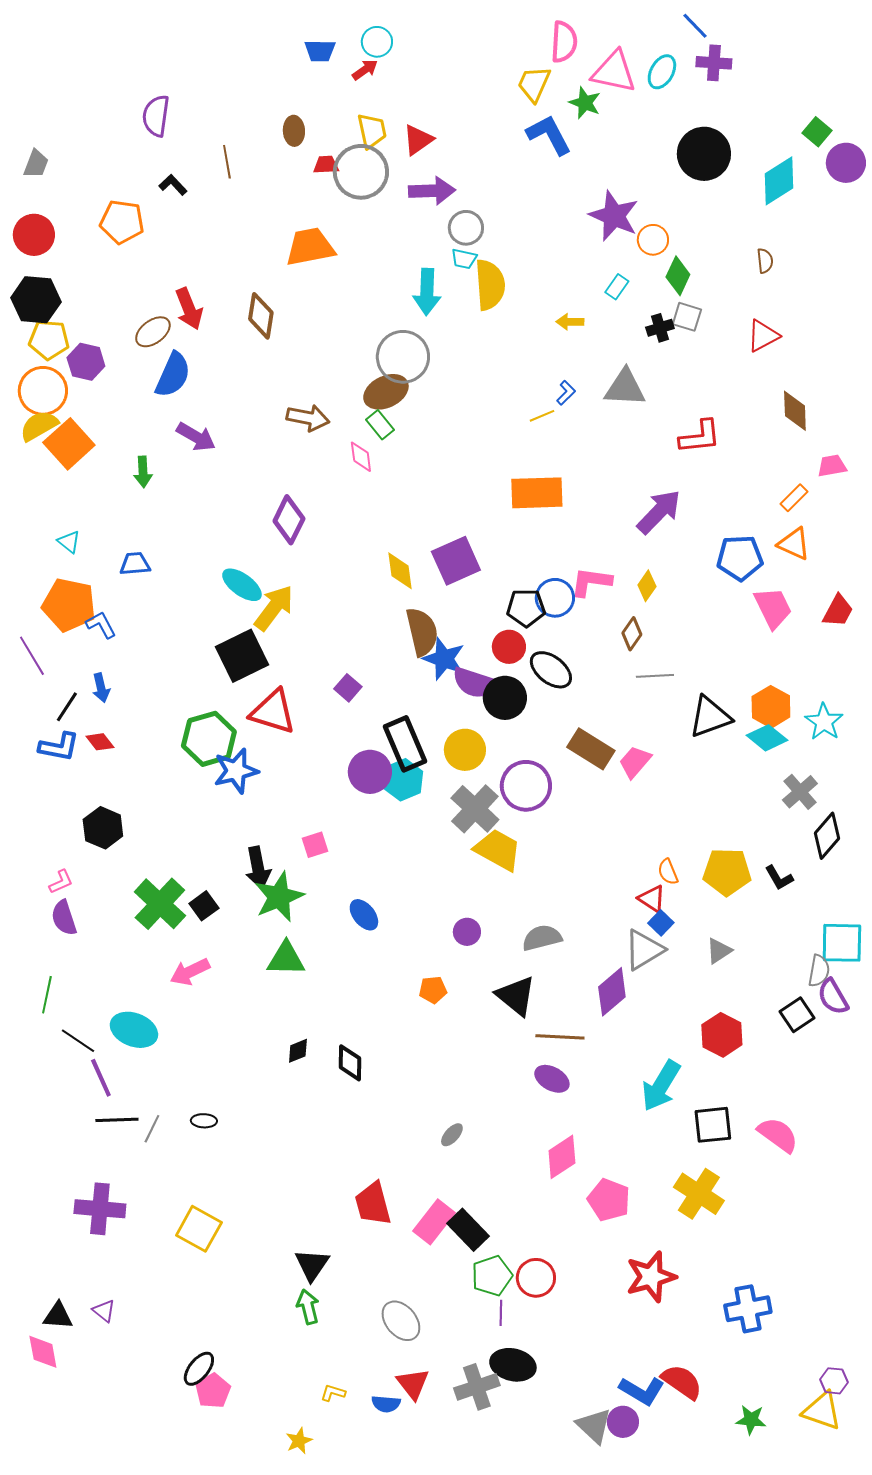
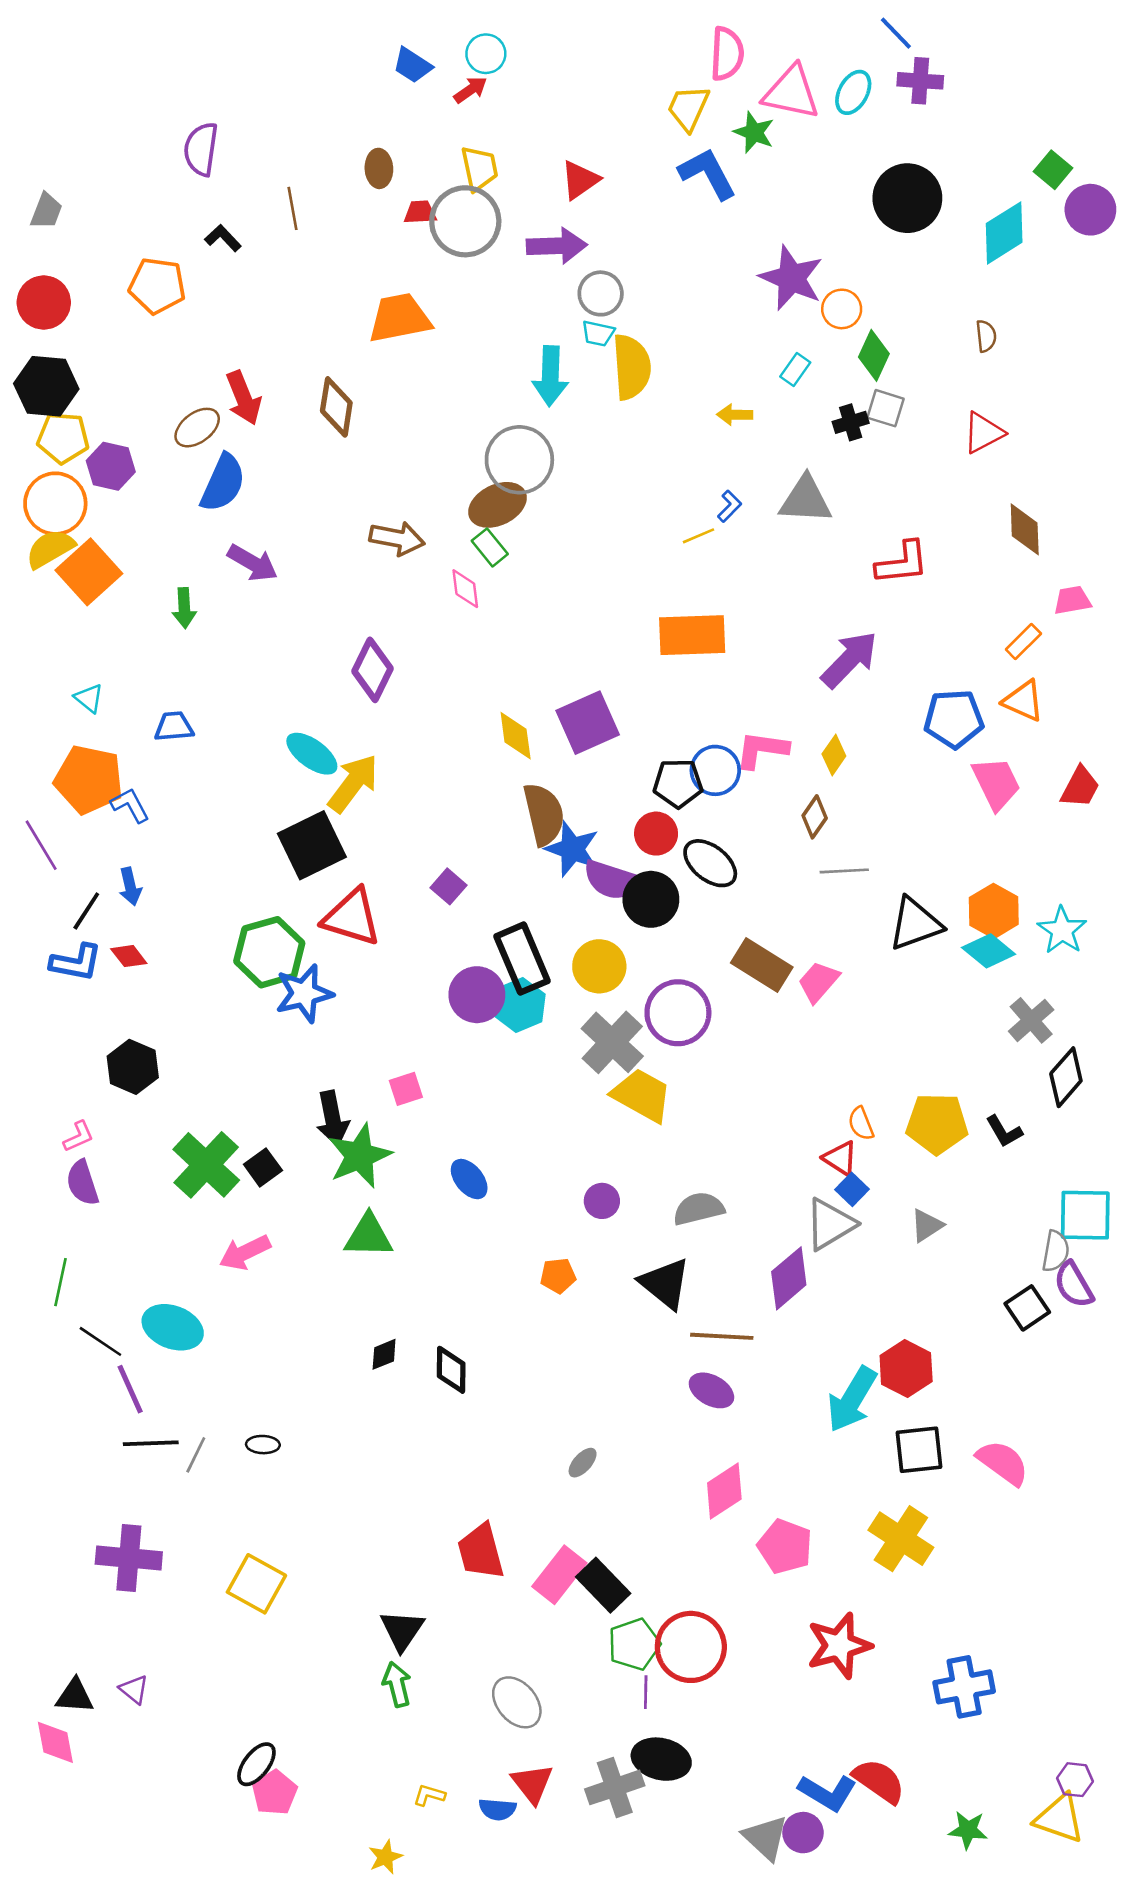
blue trapezoid: (320, 51) -> (412, 65), turned 32
red triangle: (418, 140) -> (580, 180), moved
red hexagon: (722, 1035) -> (906, 1369), moved
red circle: (536, 1278) -> (691, 1647), size x1.4

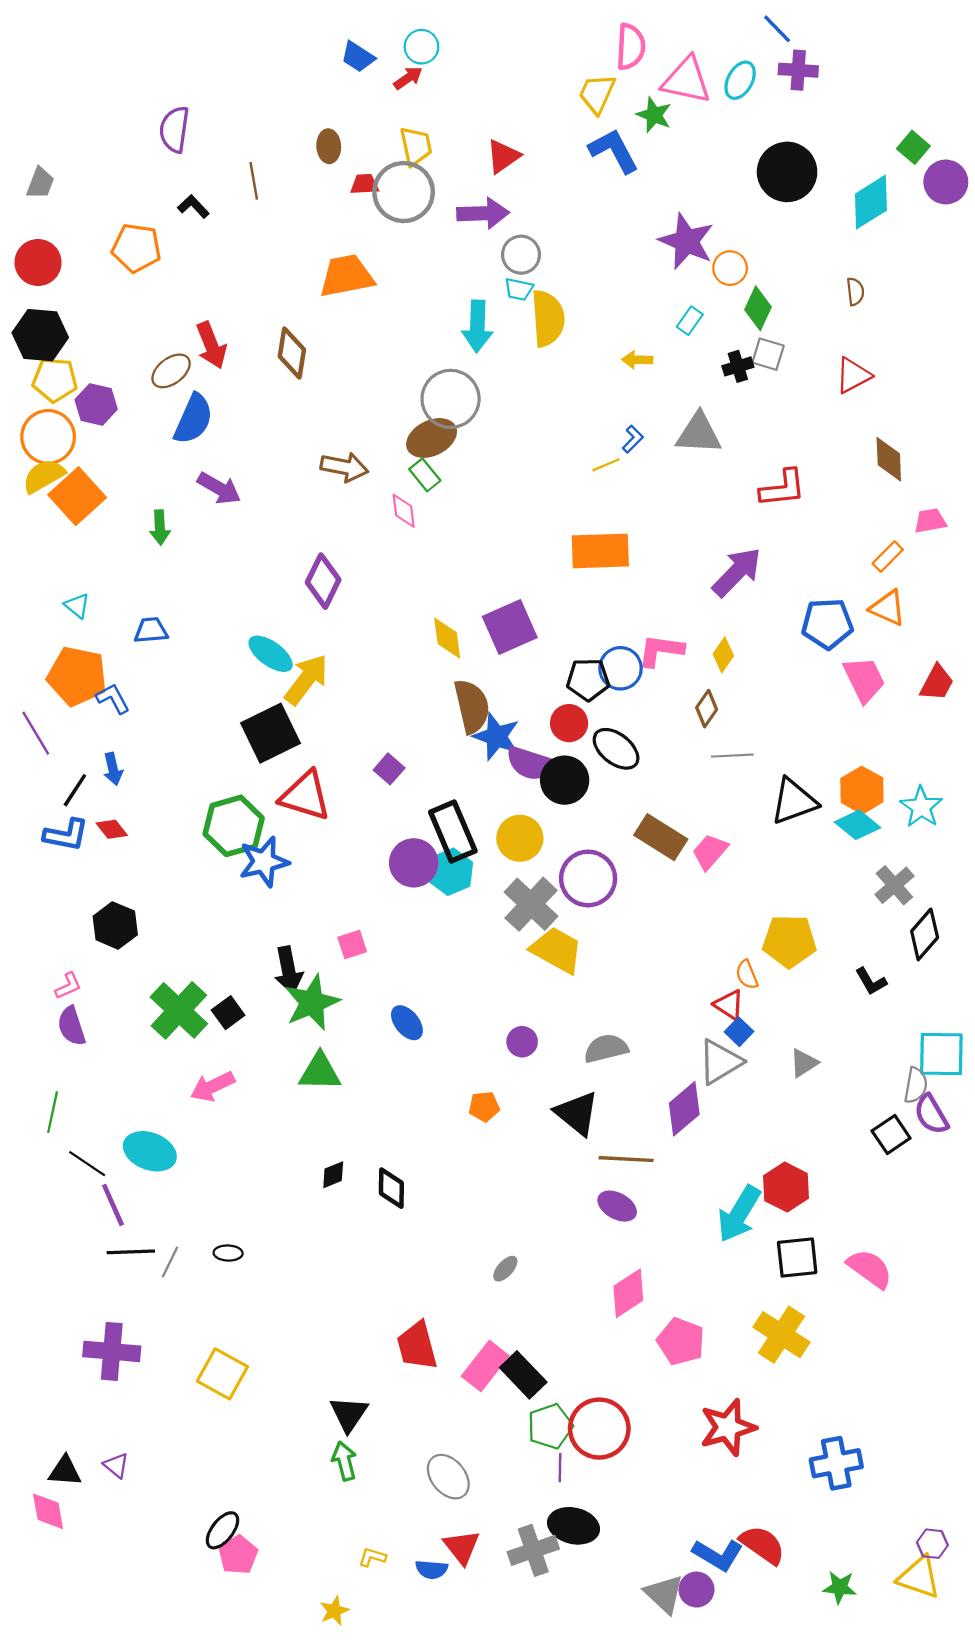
yellow pentagon: (937, 1124) -> (789, 941), moved

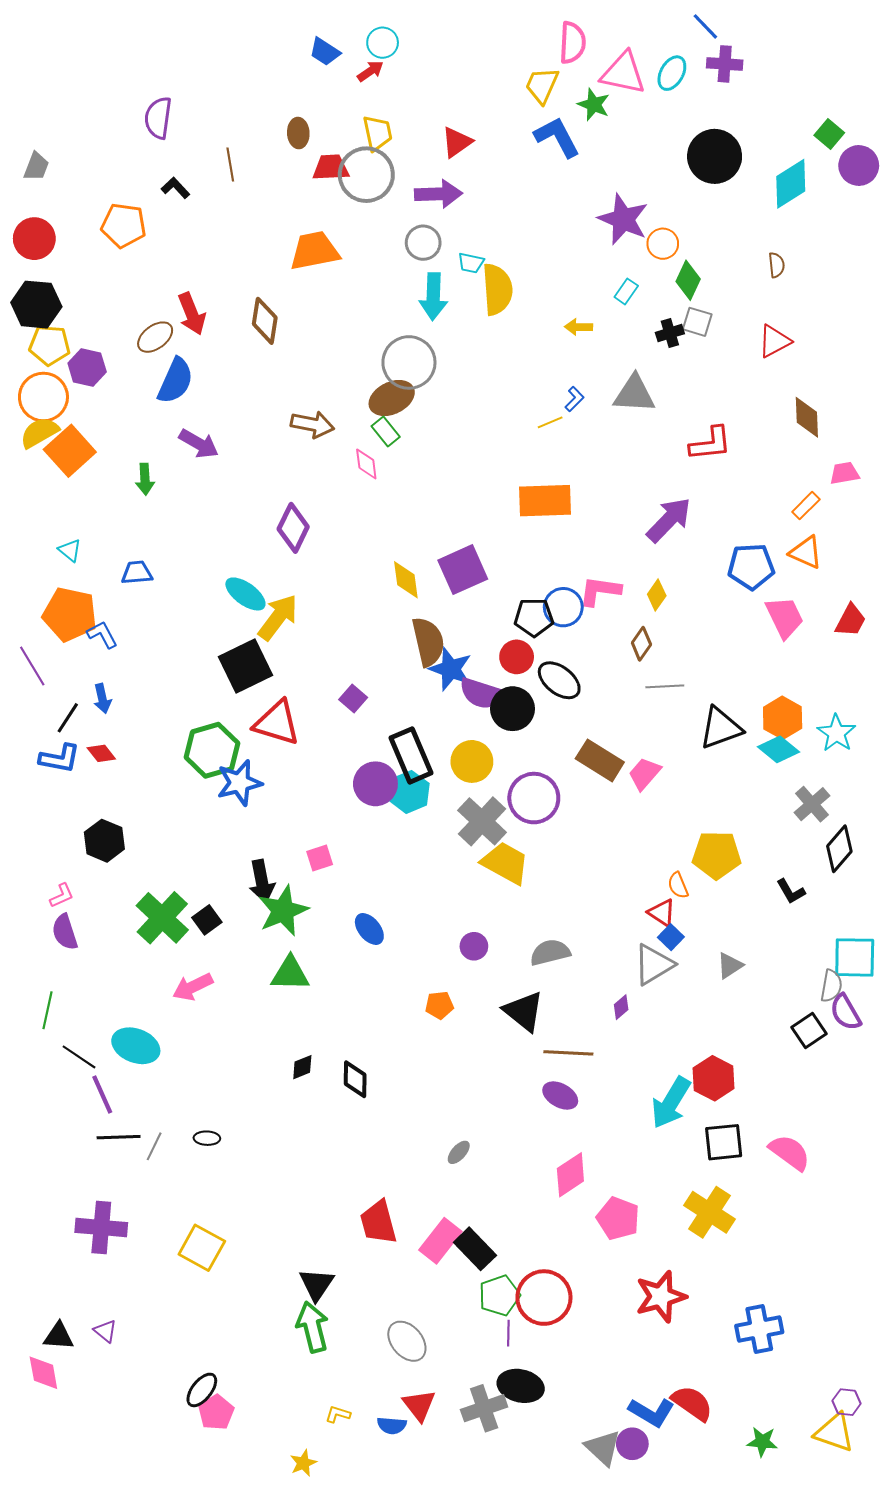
red trapezoid: (364, 184) -> (331, 168), size x1.4
gray circle: (521, 255) -> (423, 243), moved
purple diamond: (684, 1109) -> (621, 1007), size x0.5
green arrow: (344, 1461) -> (312, 1327), size x1.4

